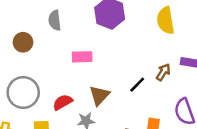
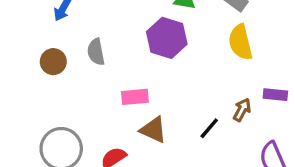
brown circle: (23, 42) -> (53, 62), moved
brown triangle: (99, 95) -> (153, 130), moved, turned -45

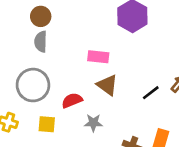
gray semicircle: (96, 52) -> (41, 42), moved

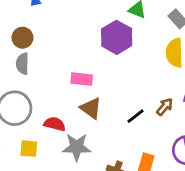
red semicircle: (72, 100) -> (55, 124), turned 36
gray star: (93, 123) -> (77, 147), size x1.5

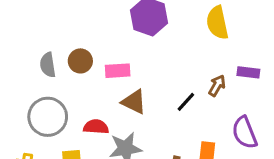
brown circle: (22, 38) -> (80, 61), moved

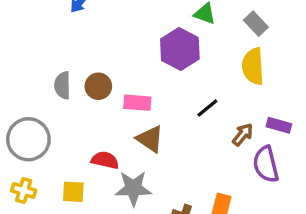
black line: (186, 102) -> (207, 108), moved
gray circle: (48, 117) -> (28, 139), moved
purple semicircle: (245, 133) -> (266, 164), moved

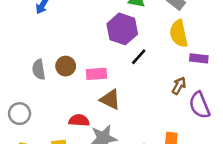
black line: (207, 108) -> (139, 57), moved
purple rectangle: (279, 125) -> (199, 58), moved
gray circle: (28, 139) -> (20, 114), size x0.7

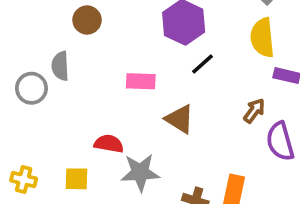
brown circle: (66, 66) -> (87, 20), moved
brown triangle: (110, 100) -> (180, 119), moved
gray circle: (20, 114) -> (31, 88), moved

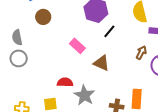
gray semicircle: (60, 66) -> (17, 37), moved
pink rectangle: (141, 81) -> (77, 46), turned 49
gray star: (140, 172) -> (84, 95), turned -30

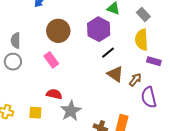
brown circle: (43, 17) -> (58, 31), moved, size x1.5
pink rectangle: (77, 46) -> (51, 60), moved
brown triangle: (101, 63) -> (115, 74), moved

